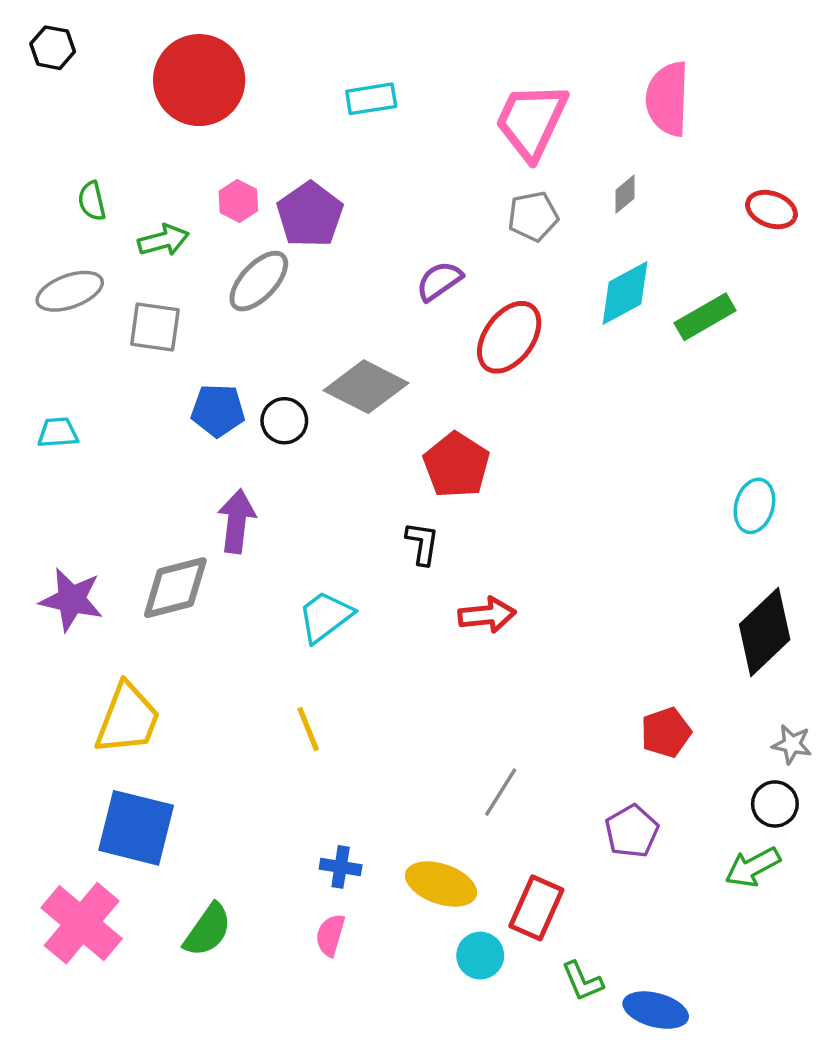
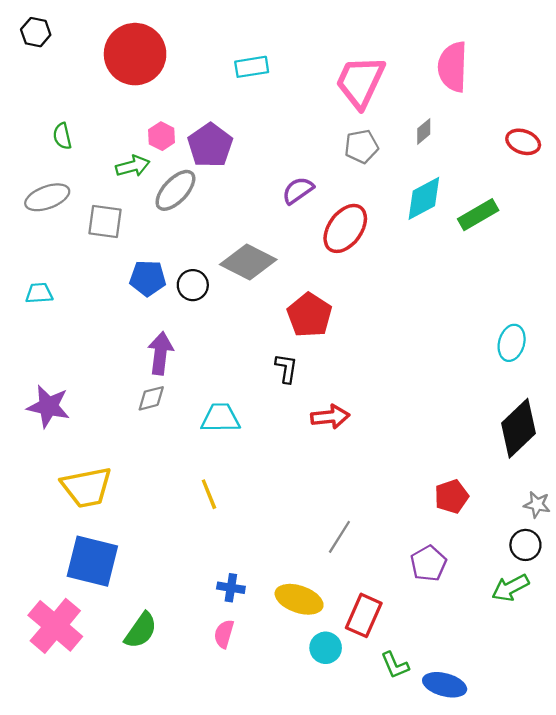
green arrow: (163, 240) -> (133, 166), moved
gray diamond: (175, 588) -> (151, 398), moved, size x0.6
cyan trapezoid: (325, 617) -> (220, 418), turned 36
yellow trapezoid: (128, 719) -> (87, 487), turned 58

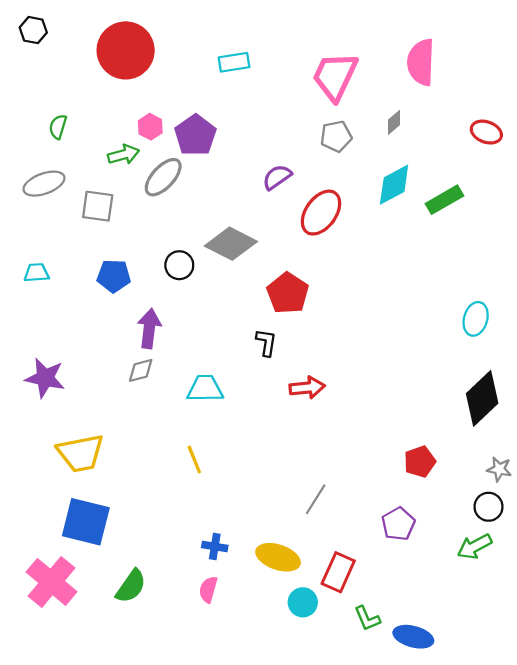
green semicircle: (62, 136) -> (58, 127), turned 30
blue pentagon: (148, 278) -> (114, 276), moved

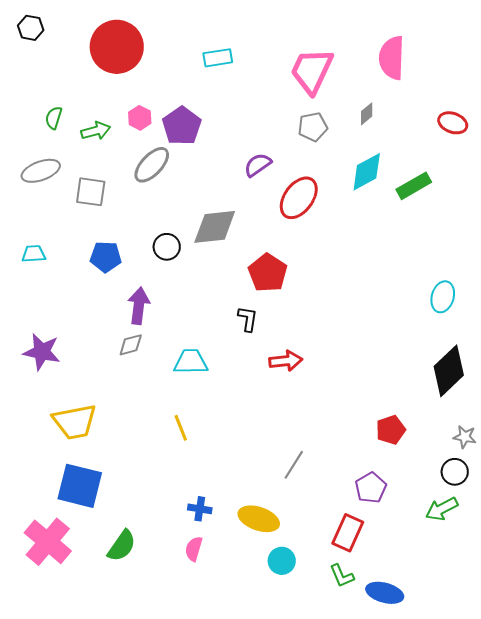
green arrow: (123, 155) -> (96, 131), moved
gray diamond: (231, 244) -> (215, 227), turned -33
red rectangle: (338, 572) -> (348, 533), moved

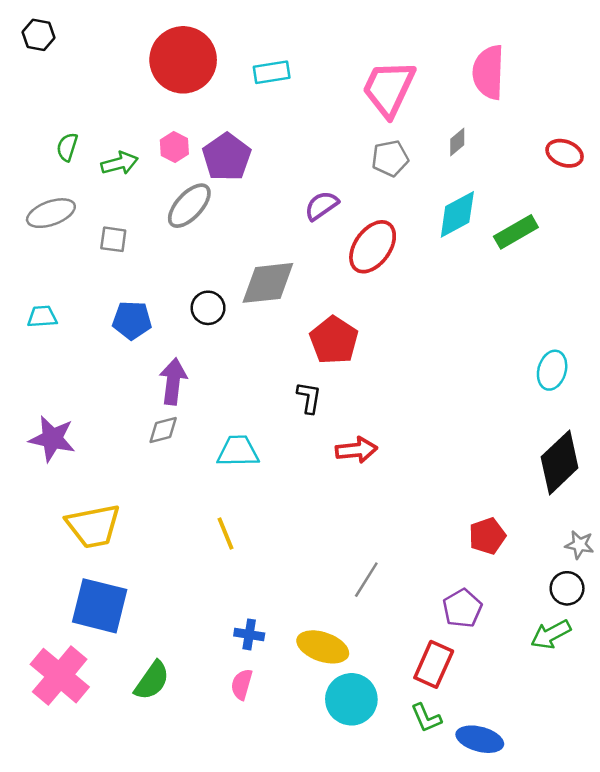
red circle: (117, 47) -> (183, 60), moved
gray square: (91, 192) -> (113, 239), size x0.7
cyan circle: (282, 561) -> (351, 699), size x1.5

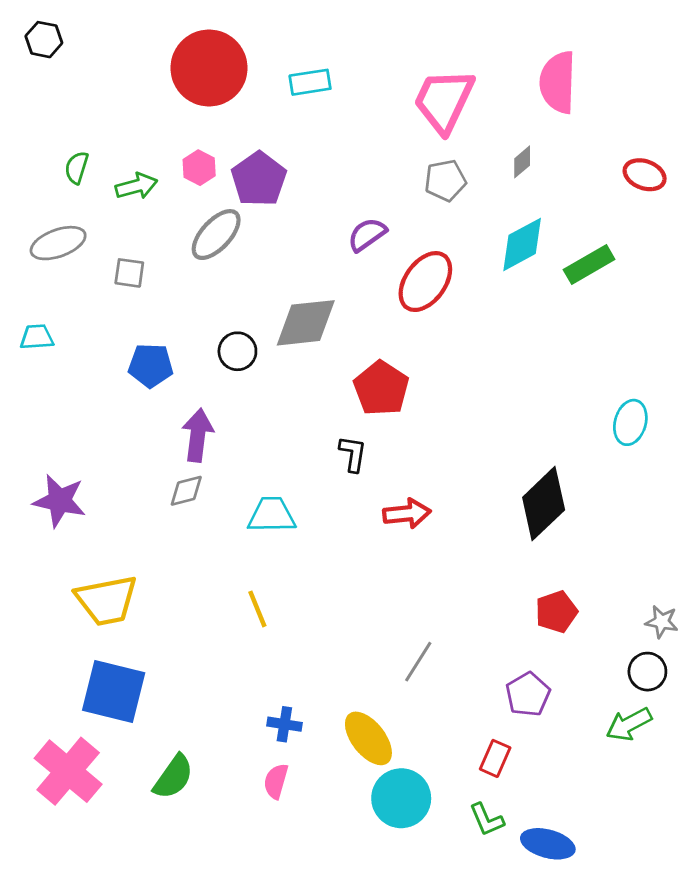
cyan trapezoid: (42, 317) -> (37, 337), moved
black diamond: (560, 462) -> (544, 504), moved
yellow ellipse: (323, 647) -> (368, 738), turned 33
red rectangle: (434, 664) -> (495, 758), size x0.7

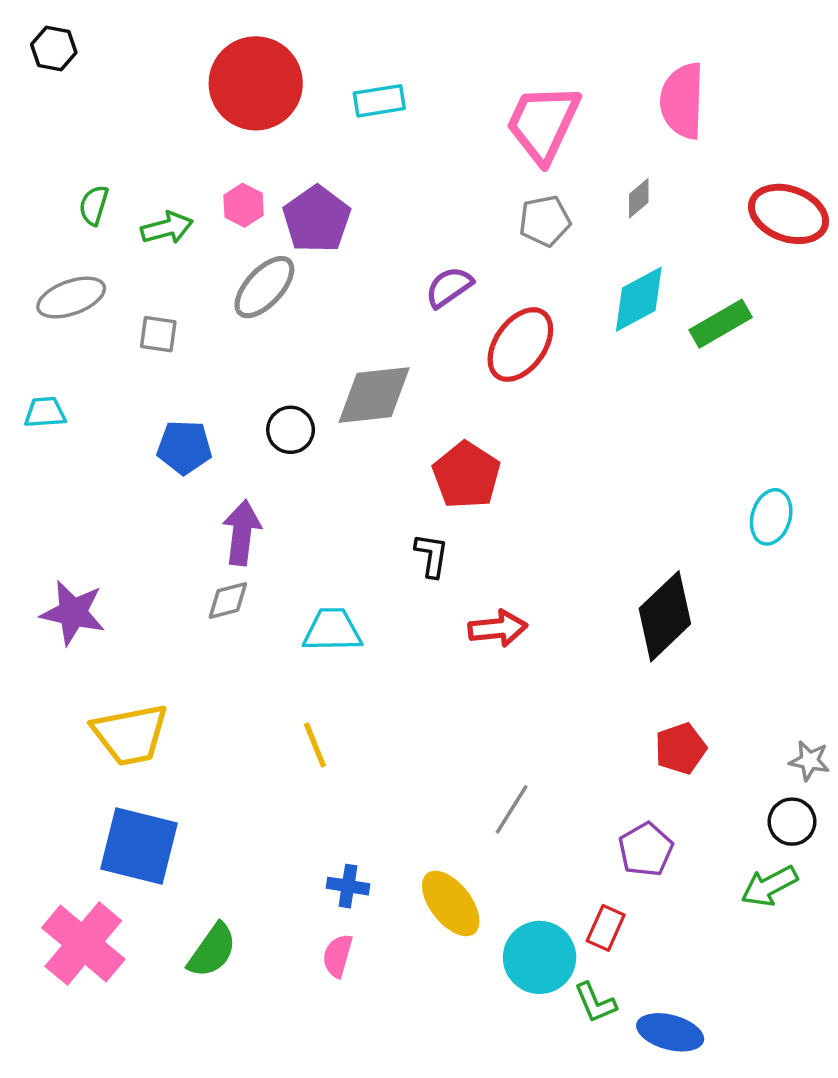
red ellipse: (645, 175) -> (789, 214), size x1.5
cyan circle: (401, 798) -> (540, 957), moved

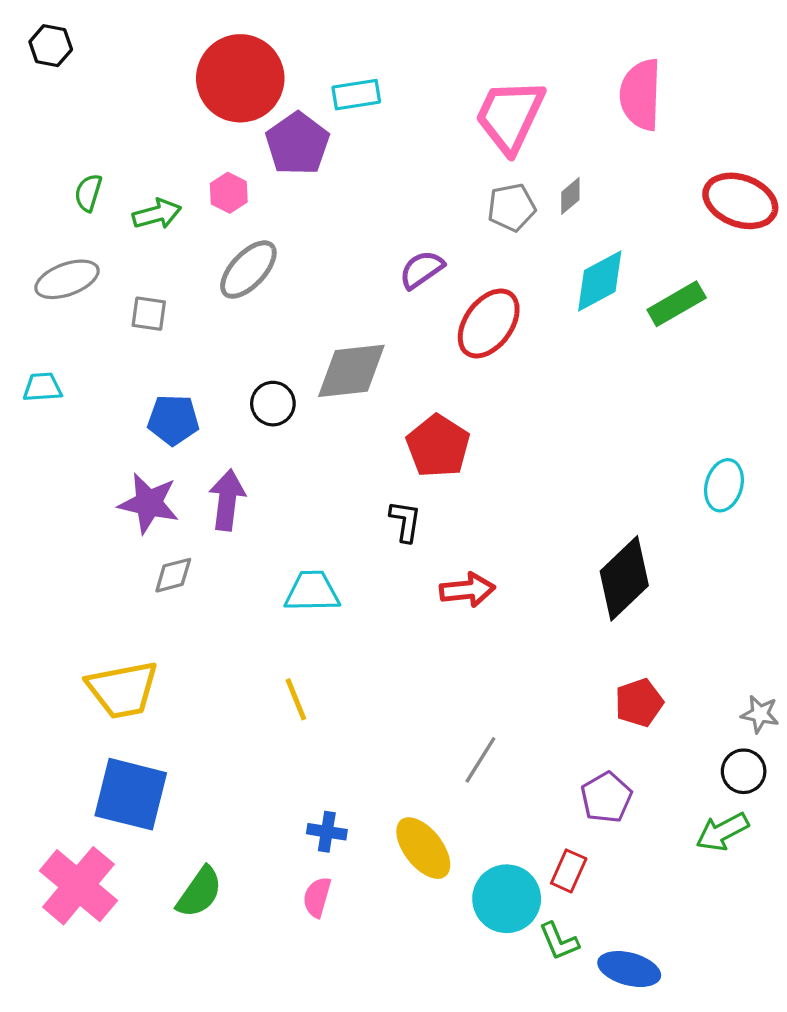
gray diamond: (639, 198) -> (570, 196), moved
purple pentagon: (317, 219) -> (297, 144), moved
gray diamond: (228, 600) -> (173, 575), moved
purple star: (73, 613) -> (149, 503), moved

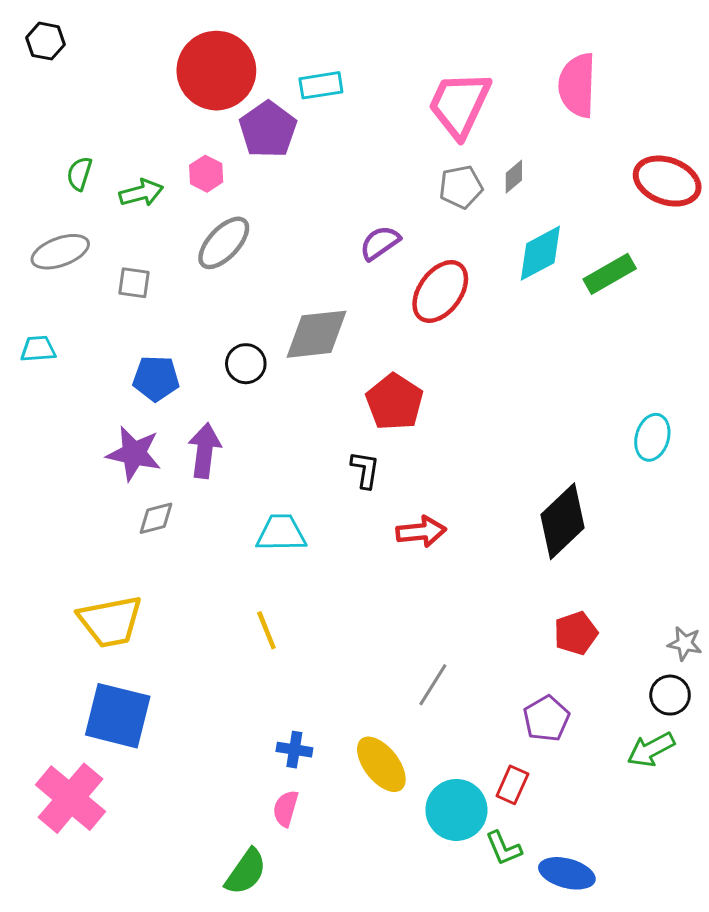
green semicircle: (199, 892) -> (246, 872), moved

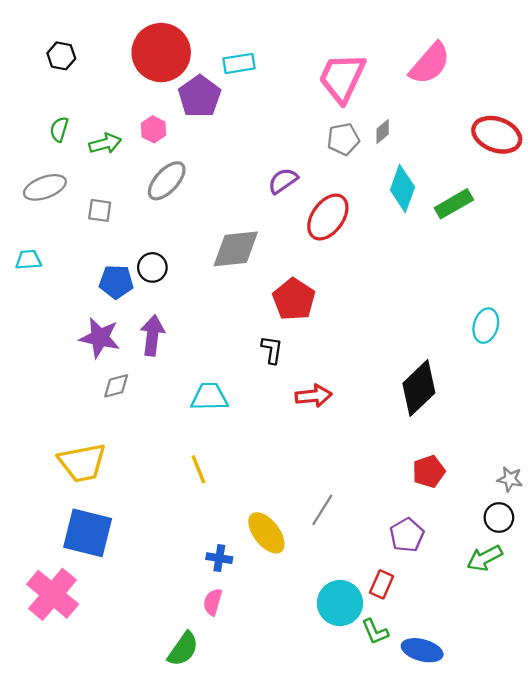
black hexagon: (46, 41) -> (61, 56), moved
pink semicircle: (577, 85) -> (430, 63), turned -141
cyan diamond: (540, 253) -> (402, 188), turned -42
black circle: (246, 364) -> (152, 267), moved
yellow ellipse: (381, 764) -> (266, 533), moved

